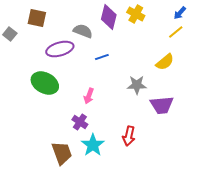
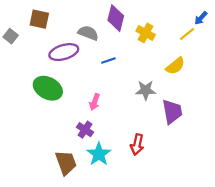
blue arrow: (180, 13) -> (201, 18), moved
yellow cross: (136, 14) -> (146, 33), moved
purple trapezoid: (162, 105) -> (172, 112), turned -95

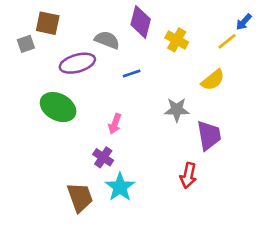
gray square: (11, 36) -> (26, 44), moved, turned 32
red arrow: (137, 145) -> (188, 175), moved

